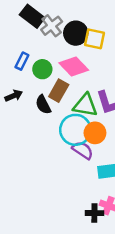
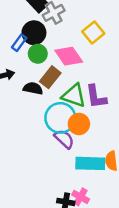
black circle: (76, 33) -> (34, 33), moved
yellow square: (94, 39) -> (93, 32), turned 30
black semicircle: (43, 105) -> (33, 88), turned 120

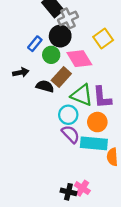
black circle: (34, 33) -> (60, 36), moved
cyan circle: (60, 118) -> (68, 115), size x0.7
orange circle: (79, 124) -> (97, 122), moved
cyan rectangle: (90, 163) -> (94, 143), moved

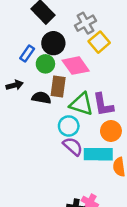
gray cross: (68, 18) -> (85, 23), moved
brown rectangle: (61, 77) -> (58, 86), turned -30
orange circle: (97, 122) -> (111, 131), moved

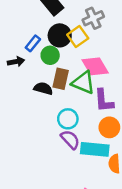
yellow square: (99, 42) -> (78, 37), moved
pink diamond: (76, 66) -> (95, 66), moved
black arrow: (15, 85) -> (16, 62), moved
green triangle: (81, 104) -> (83, 83), moved

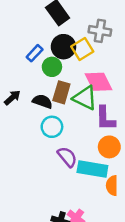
gray cross: (93, 18) -> (100, 31), turned 30
black arrow: (16, 62) -> (12, 97), moved, turned -35
cyan circle: (68, 119) -> (52, 127), moved

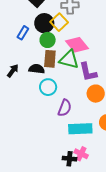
green circle: (52, 67) -> (48, 40), moved
purple semicircle: (67, 157) -> (65, 108), turned 72
cyan rectangle: (92, 169) -> (80, 129), moved

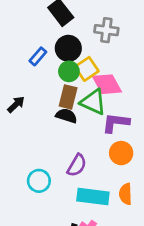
yellow square: (59, 22) -> (87, 69), moved
black semicircle: (37, 69) -> (66, 116), moved
purple L-shape: (88, 72) -> (116, 123), turned 100
cyan circle: (48, 87) -> (39, 181), moved

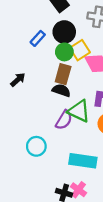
green triangle: (93, 102) -> (79, 111), moved
purple semicircle: (77, 165) -> (64, 120), moved

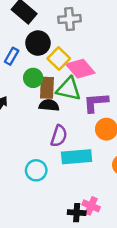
green circle: (64, 52) -> (33, 78), moved
green triangle: (79, 111) -> (69, 89), moved
cyan rectangle: (83, 161) -> (77, 157), moved

